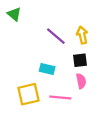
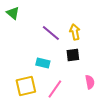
pink semicircle: (81, 81) -> (90, 82), moved
pink line: (60, 98) -> (55, 89), turned -60

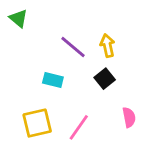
black square: (73, 55) -> (105, 79), turned -32
cyan rectangle: (43, 63) -> (53, 80), moved

